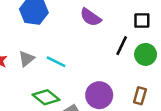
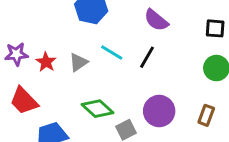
black line: (122, 46) -> (147, 57), moved
cyan line: (56, 62) -> (112, 52), moved

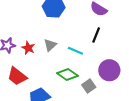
cyan line: (112, 52) -> (75, 51), moved

